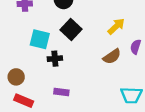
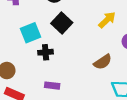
cyan square: (40, 39) -> (30, 33), turned -36
brown semicircle: (112, 56) -> (103, 62), moved

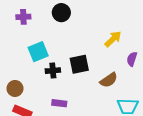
black square: (62, 23) -> (79, 64), moved, turned 36

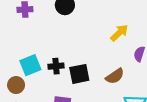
cyan square: (38, 52) -> (30, 65), moved
black square: (79, 64) -> (79, 74), moved

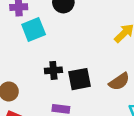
cyan square: (30, 65) -> (34, 29), moved

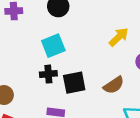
cyan square: (34, 29) -> (53, 46), moved

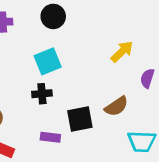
black square: (74, 83) -> (80, 119), moved

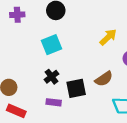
black cross: (42, 94) -> (52, 77), moved, turned -32

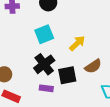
yellow arrow: (108, 37) -> (77, 43), moved
black cross: (52, 77) -> (44, 64), size x1.5

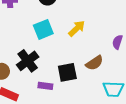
yellow arrow: (77, 43) -> (77, 28), moved
black cross: (44, 64) -> (28, 61), moved

